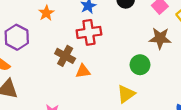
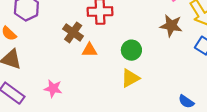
green circle: (140, 65) -> (131, 50), moved

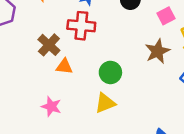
brown star: (171, 26) -> (157, 51), turned 30
pink star: (53, 88) -> (51, 106), moved

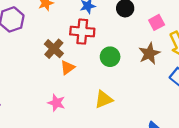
orange triangle: (64, 66) -> (68, 68), turned -42
green circle: (110, 72) -> (110, 57), moved

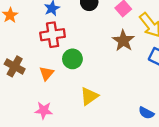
brown cross: (54, 49) -> (15, 66), moved
green circle: (110, 57) -> (72, 59), moved

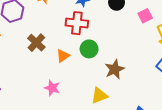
brown star: (123, 41) -> (115, 69), moved
yellow triangle: (89, 96) -> (99, 96), moved

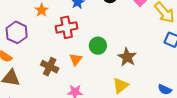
red cross: (77, 23) -> (67, 27), moved
brown cross: (36, 43) -> (50, 67), moved

